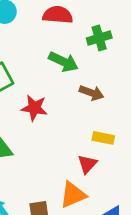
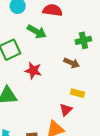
green cross: (99, 38) -> (83, 40), moved
green arrow: (63, 62) -> (37, 32), moved

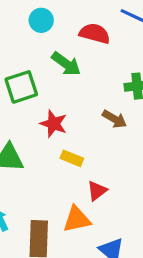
yellow rectangle: (77, 93) -> (72, 158), moved

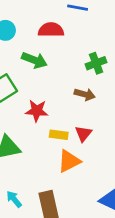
red triangle: (97, 191) -> (83, 134), moved
orange triangle: (77, 219) -> (69, 161), moved

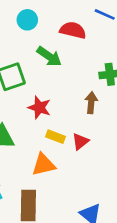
brown arrow: (85, 94) -> (91, 103), turned -114
orange triangle: (69, 161) -> (44, 165), moved

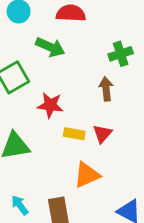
orange triangle: (44, 165) -> (87, 175), moved

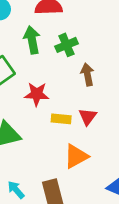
green arrow: (50, 47) -> (32, 40), turned -120
green cross: (121, 54) -> (67, 45), moved

